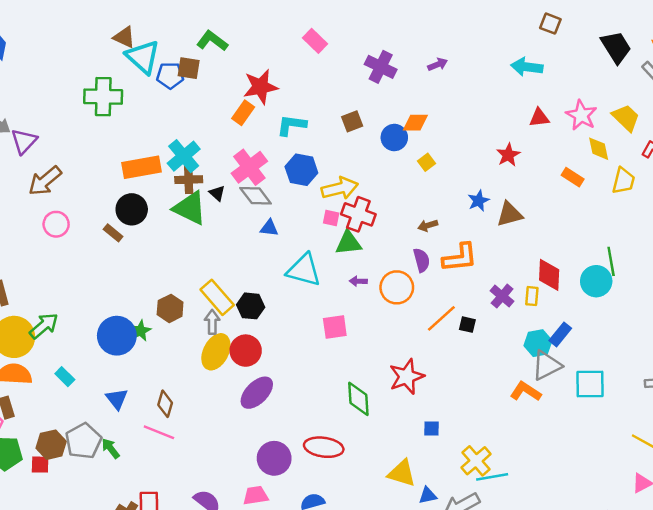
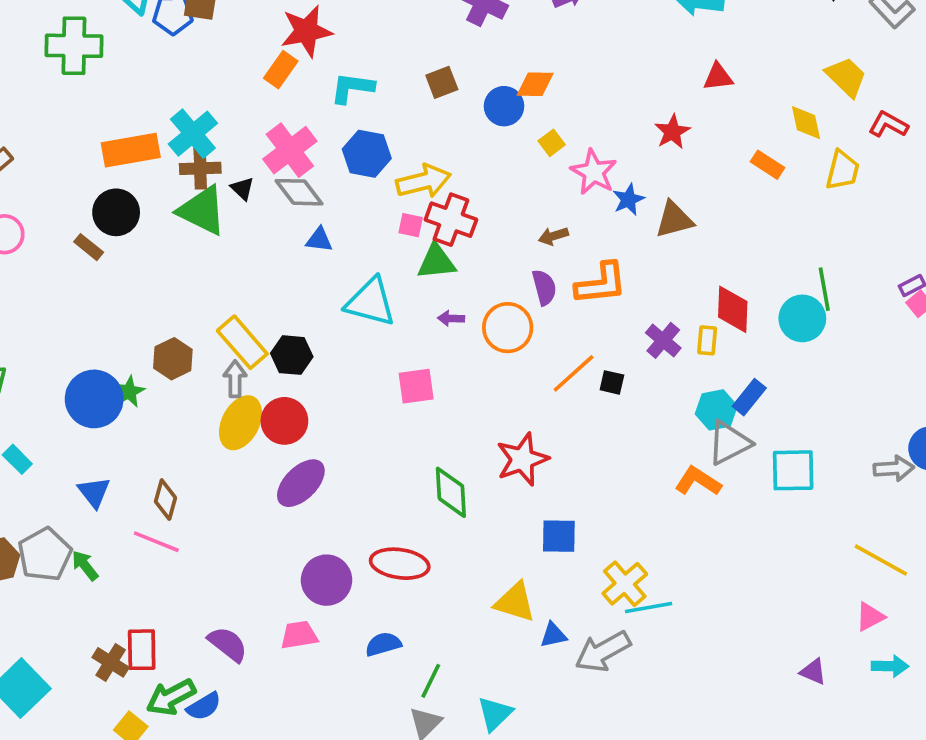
pink star: (581, 115) -> (594, 172), moved
blue square: (431, 429) -> (559, 536), size x1.5

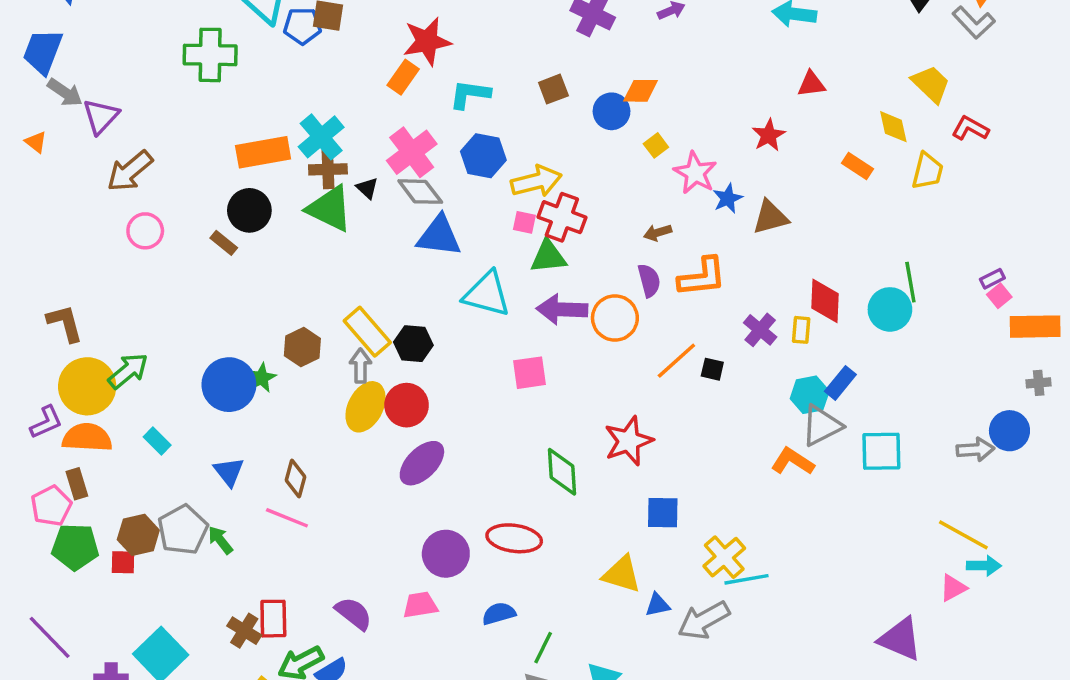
blue triangle: (319, 240) -> (439, 236), size x1.8
purple arrow: (451, 318) -> (562, 309), size x2.0
cyan arrow: (890, 666) -> (984, 566), moved
purple triangle: (813, 672) -> (900, 639), size x1.8

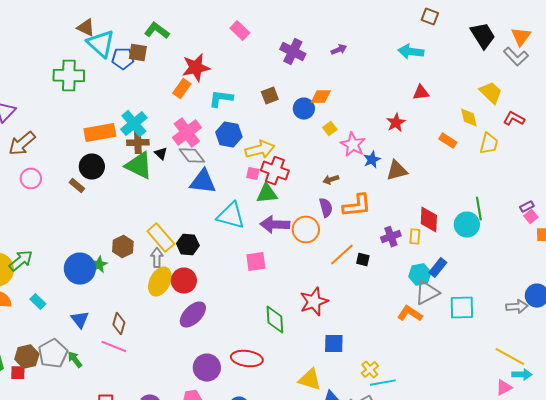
purple cross: (760, 330) -> (391, 237), turned 30
yellow cross: (724, 557) -> (370, 370), size x0.7

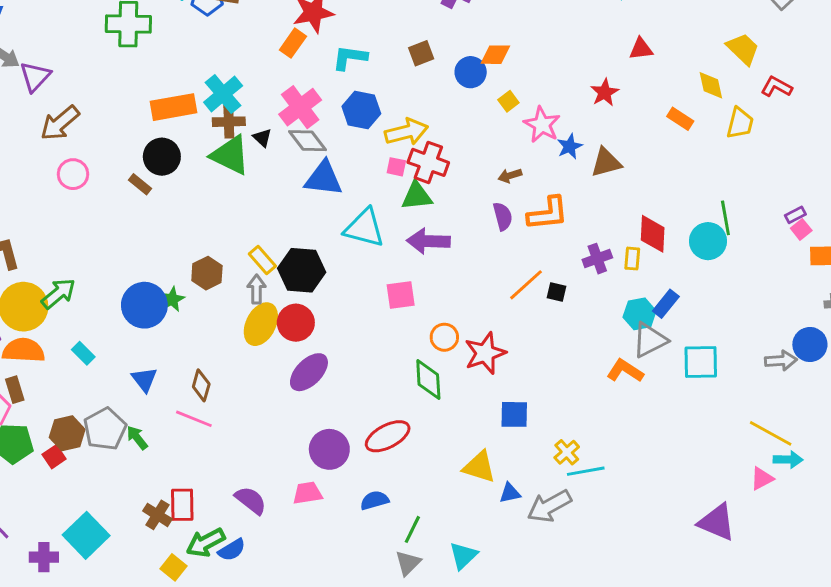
orange circle: (306, 230) -> (444, 337), moved, size x0.7
yellow rectangle: (161, 238) -> (262, 260), size x0.7
black hexagon: (188, 245) -> (302, 270), size x1.4
red ellipse: (247, 359) -> (388, 436), turned -36
red square: (18, 373) -> (54, 457), turned -35

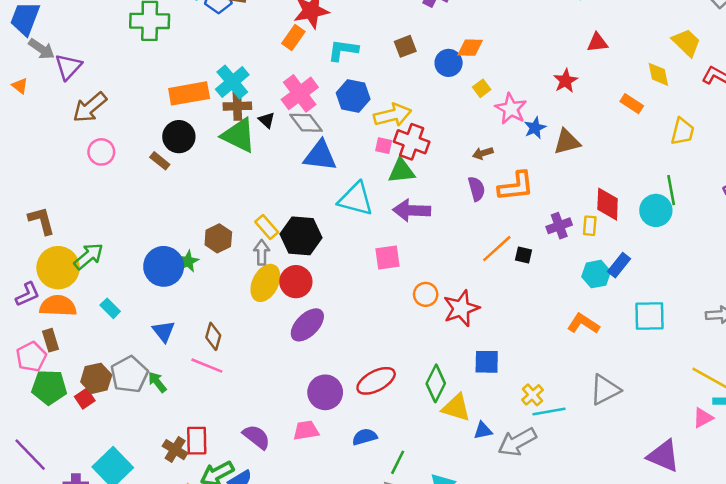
yellow trapezoid: (740, 123) -> (683, 132), moved
gray triangle: (650, 340) -> (605, 390), moved
green diamond: (428, 379) -> (436, 383), moved, turned 30

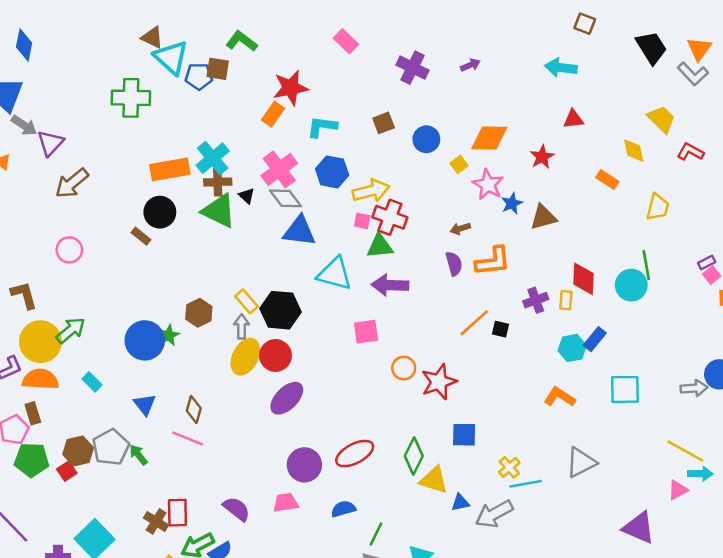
orange diamond: (470, 48) -> (489, 138), moved, size x1.4
pink circle: (101, 152) -> (69, 250), moved

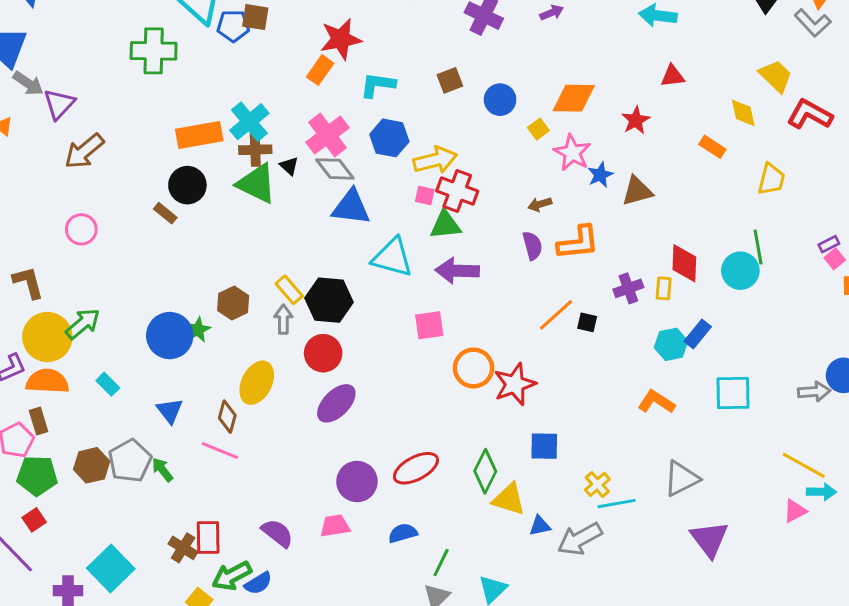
red L-shape: (690, 152) -> (810, 114), size x1.4
yellow ellipse: (245, 357) -> (257, 383), moved
orange circle: (404, 368) -> (473, 368), size x1.4
red square: (67, 471) -> (34, 520), moved
purple triangle: (639, 528) -> (709, 539), moved, turned 30

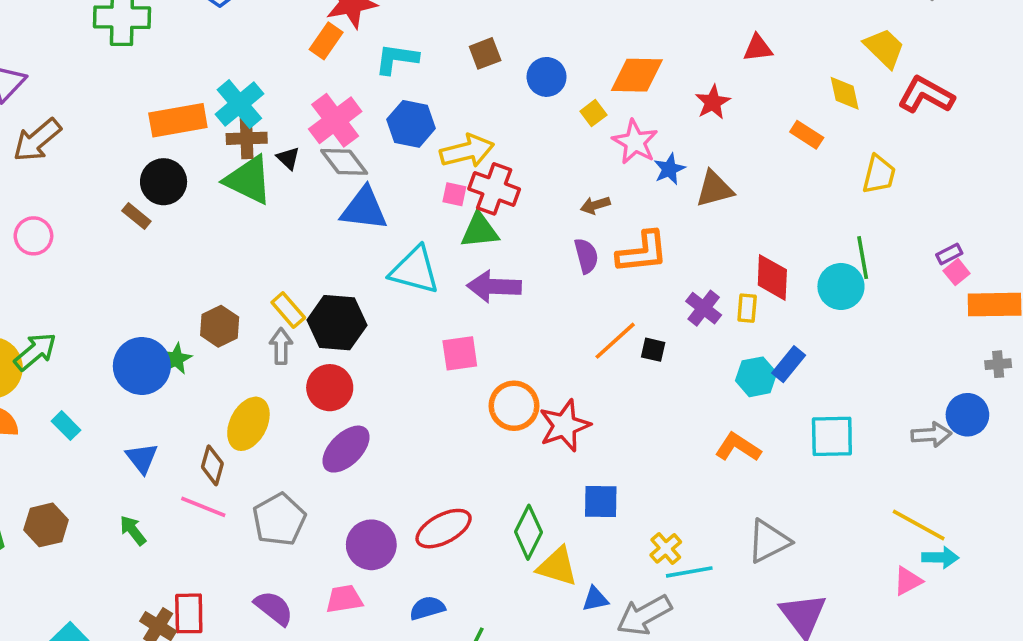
purple cross: (628, 288) -> (704, 308), turned -32
gray pentagon: (130, 461) -> (279, 520), moved

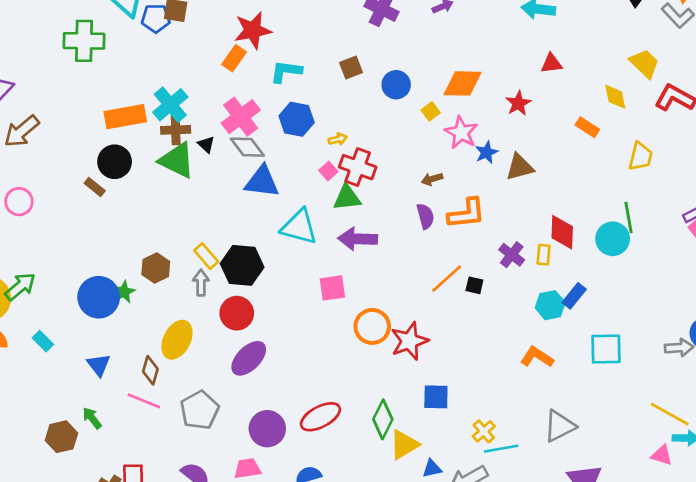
yellow arrow: (467, 151) -> (338, 139), size x0.5
pink square: (454, 194) -> (328, 171), turned 36
brown hexagon: (46, 525) -> (61, 437), moved
yellow triangle: (557, 566) -> (404, 445), turned -48
pink triangle: (908, 581) -> (662, 455), turned 45

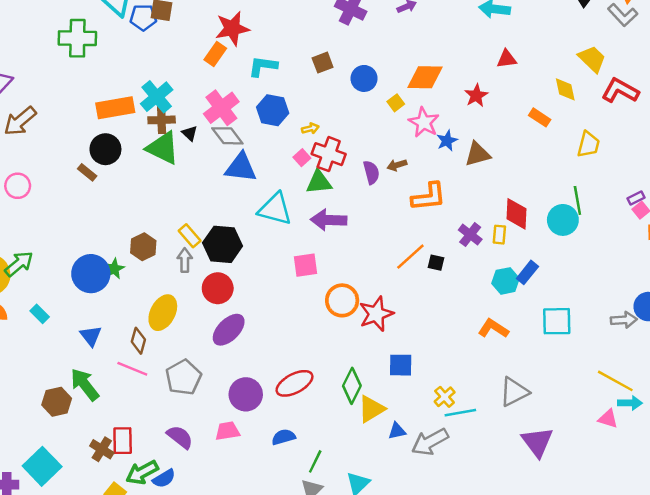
purple semicircle: (425, 216) -> (371, 172), moved
green arrow: (92, 418) -> (85, 385), size x1.6

